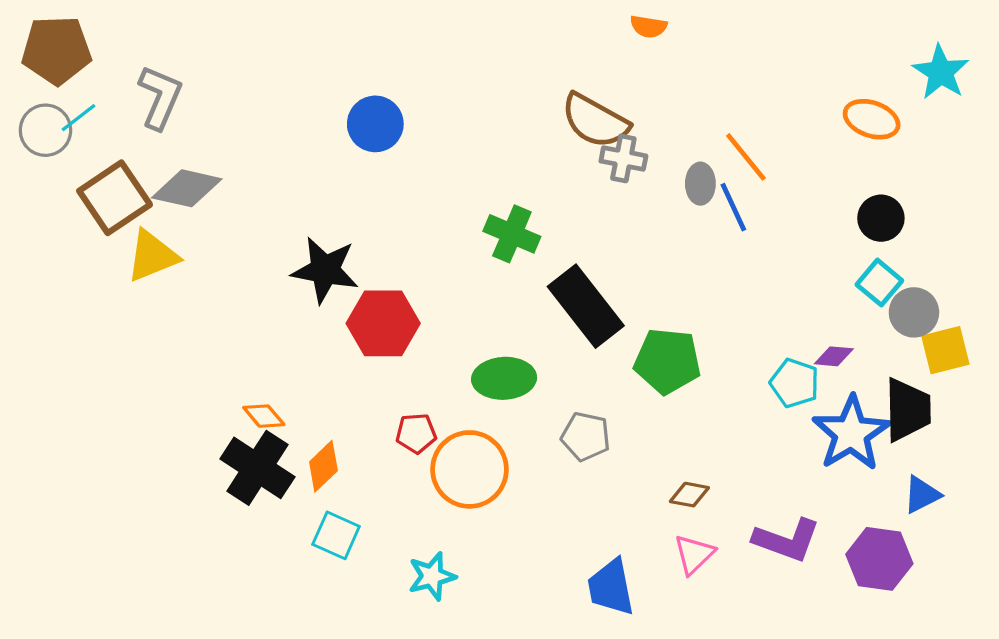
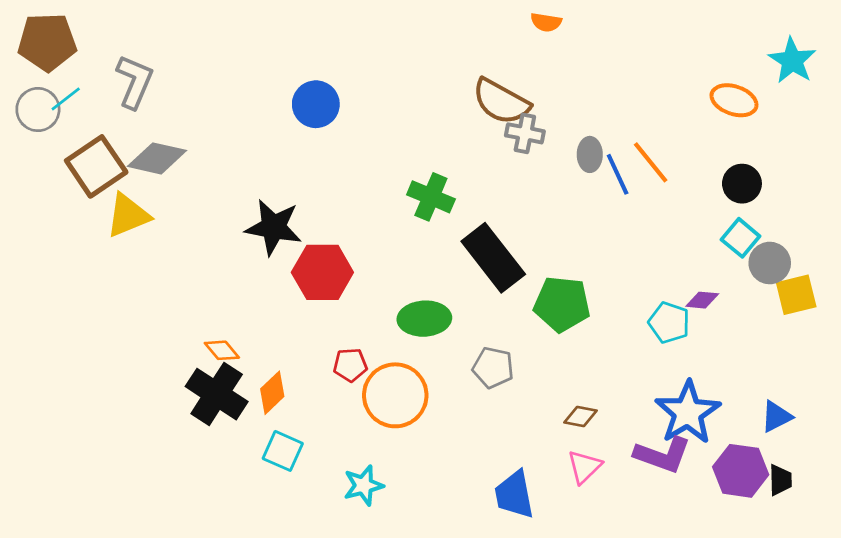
orange line: (746, 157) -> (651, 162), moved
black trapezoid: (908, 410) -> (780, 480), moved, size x0.6
blue star: (851, 433) -> (688, 413), moved

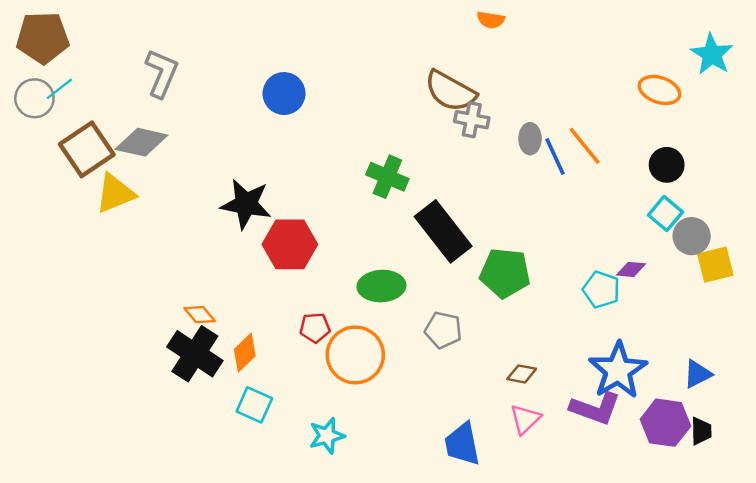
gray L-shape: (135, 82) -> (162, 73), moved

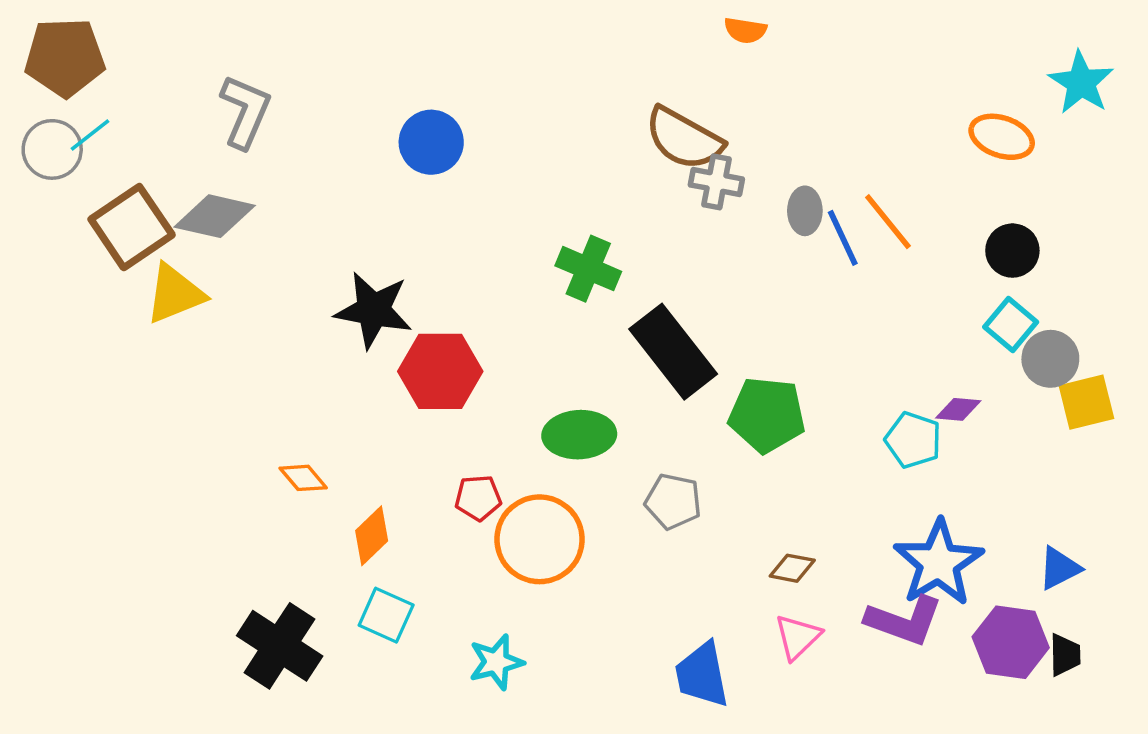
black cross: (195, 354) -> (280, 646), moved

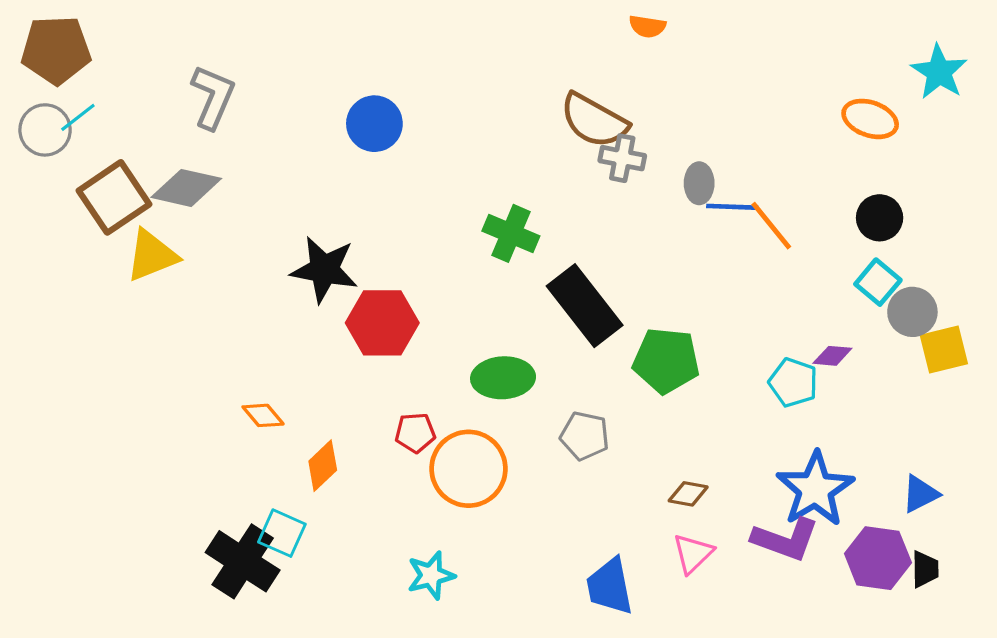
orange line: (888, 222) -> (771, 226), moved
blue line: (843, 238) -> (732, 207), turned -63
cyan square: (386, 615) -> (282, 533), moved

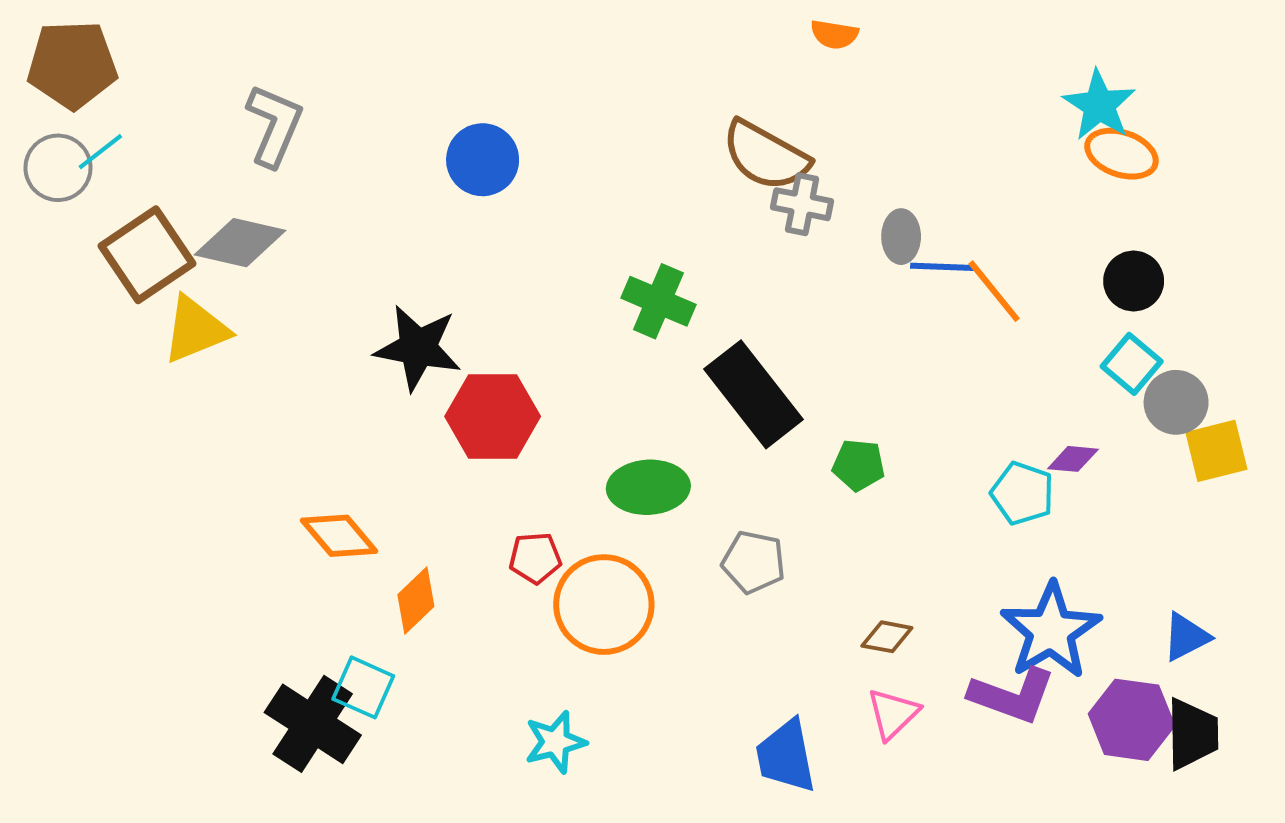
cyan star: (939, 72) -> (1099, 105), moved
green pentagon: (666, 361) -> (859, 465), size x0.6
orange diamond: (263, 415) -> (339, 536), size x1.4
black trapezoid: (925, 569) -> (1192, 734), size x1.5

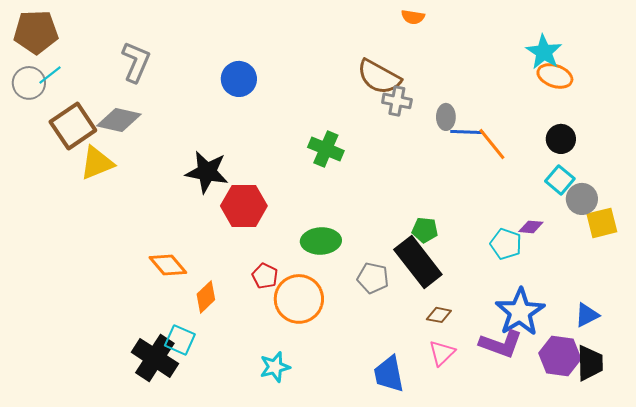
black rectangle: (753, 394) -> (418, 262), moved
red pentagon: (535, 558) -> (265, 276), turned 30

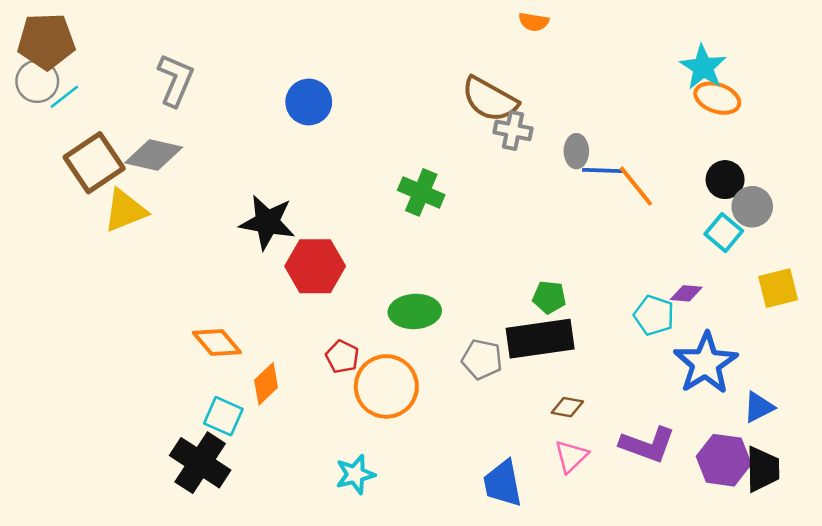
gray circle: (29, 83) -> (37, 81), moved
gray circle: (582, 199) -> (752, 207), moved
black rectangle: (418, 262) -> (540, 339), turned -60
blue star: (520, 312) -> (706, 363), moved
cyan square: (180, 340) -> (223, 416), moved

